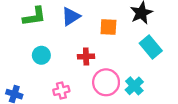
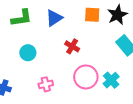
orange square: (108, 27) -> (92, 15), moved
red cross: (86, 56) -> (72, 46), moved, turned 32

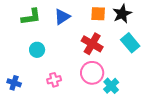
red cross: (72, 46) -> (92, 44), moved, size x1.5
cyan cross: (111, 80) -> (111, 86), moved

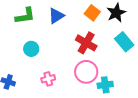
orange square: (98, 14) -> (92, 13), turned 35
cyan cross: (111, 86) -> (105, 85), turned 35

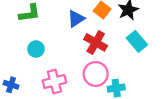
blue triangle: (56, 16) -> (76, 19), moved
pink cross: (48, 79) -> (54, 82), size x1.5

